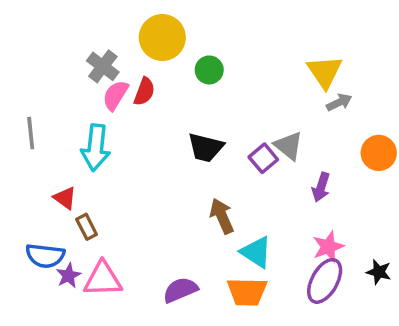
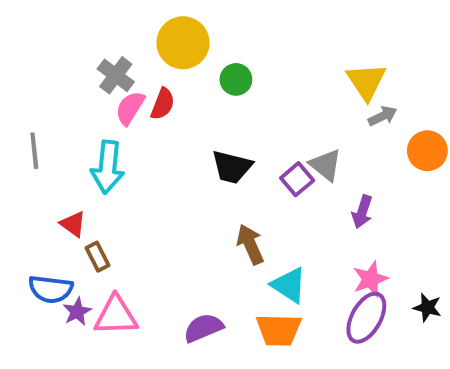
orange circle: (379, 153) -> (427, 151), moved

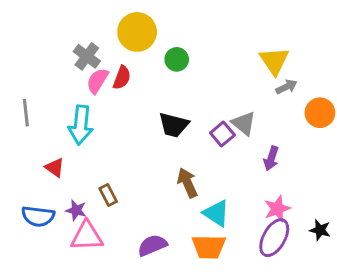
brown rectangle: (97, 257) -> (108, 195), moved
purple star: (77, 312) -> (76, 210), moved, turned -30

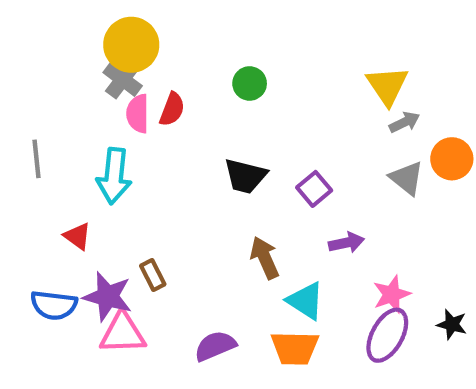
yellow circle: (137, 32) -> (131, 45), moved
pink semicircle: (97, 81) -> (138, 114), turned -32
gray triangle: (244, 123) -> (407, 178), moved
purple arrow: (271, 158) -> (346, 243), moved, turned -120
purple star: (76, 210) -> (108, 296), size x1.6

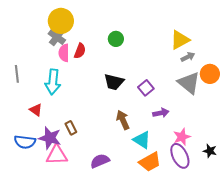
yellow triangle: (387, 86) -> (180, 40), turned 35
gray triangle: (407, 178) -> (189, 83), size x1.4
purple ellipse: (387, 335) -> (180, 156), turned -55
orange trapezoid: (295, 348) -> (150, 162), moved, turned -30

